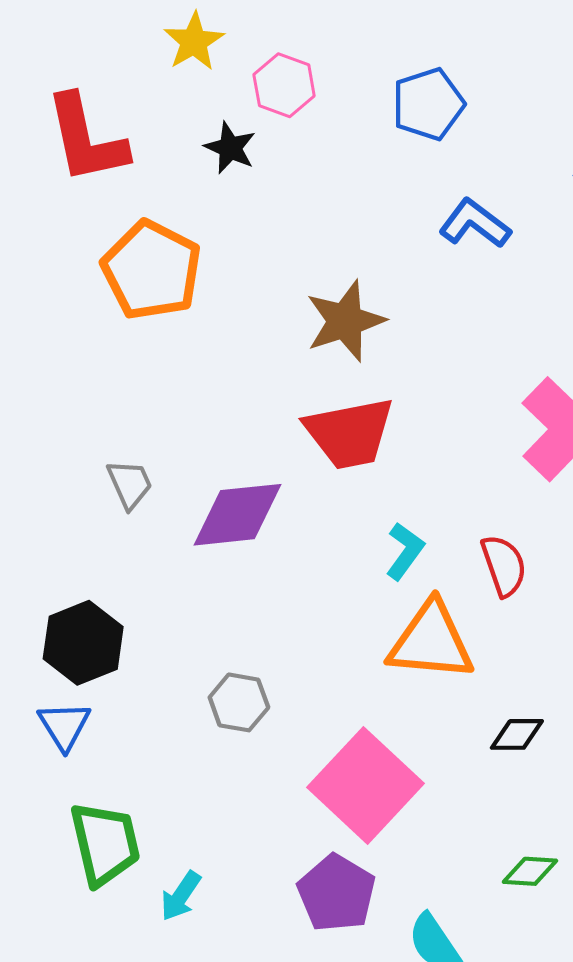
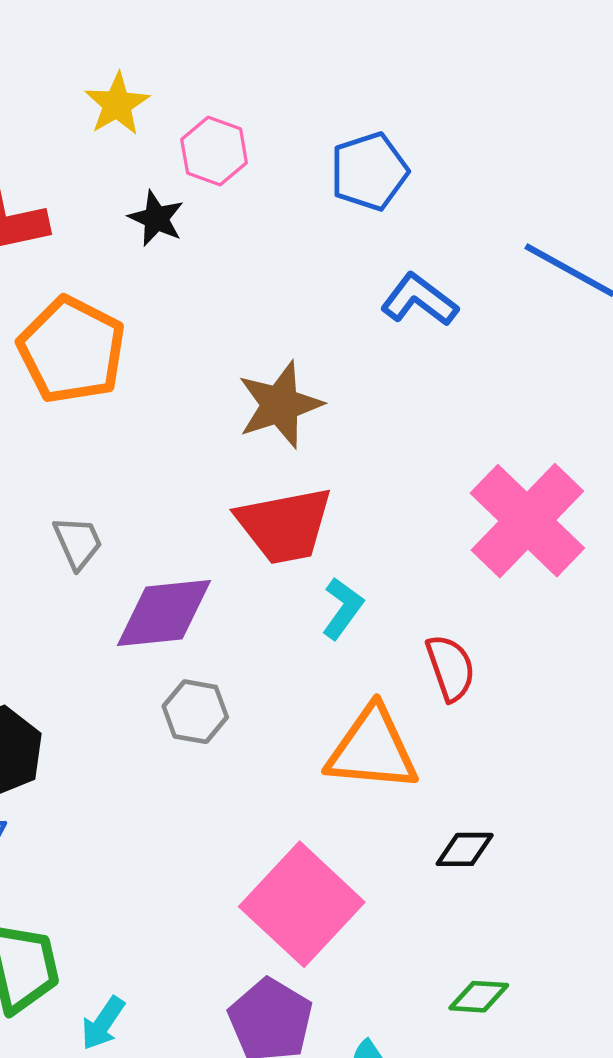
gray trapezoid: (130, 484) -> (78, 543), moved
cyan L-shape: (405, 551) -> (343, 608), moved
gray hexagon: (239, 702) -> (195, 712), moved

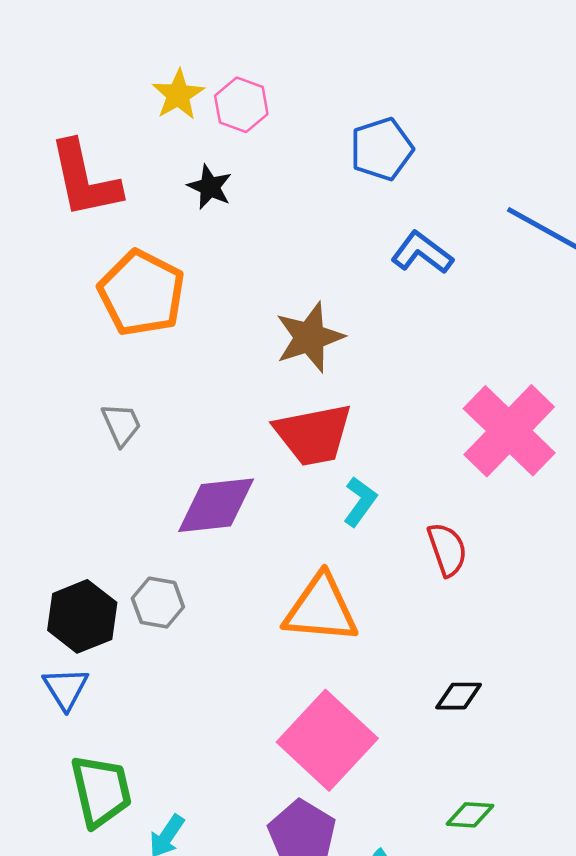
pink hexagon: (214, 151) -> (241, 105), moved
gray trapezoid: (78, 543) -> (121, 424), moved
gray hexagon: (195, 712) -> (158, 603), moved
orange triangle: (372, 749) -> (321, 609), moved

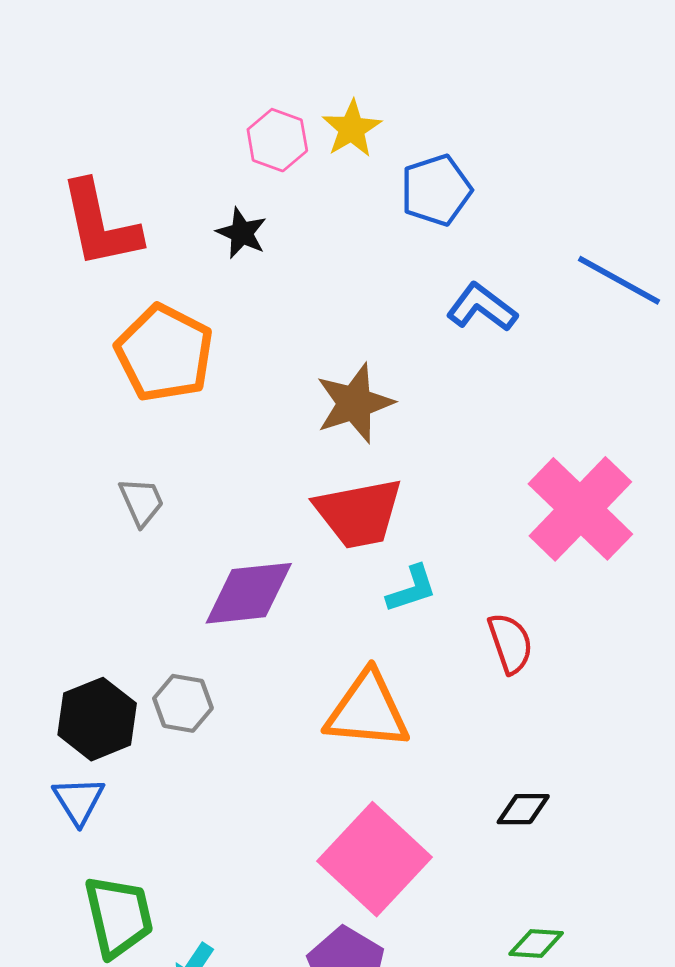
yellow star: (178, 95) -> (352, 129), moved
cyan L-shape: (360, 501) -> (412, 589), turned 36

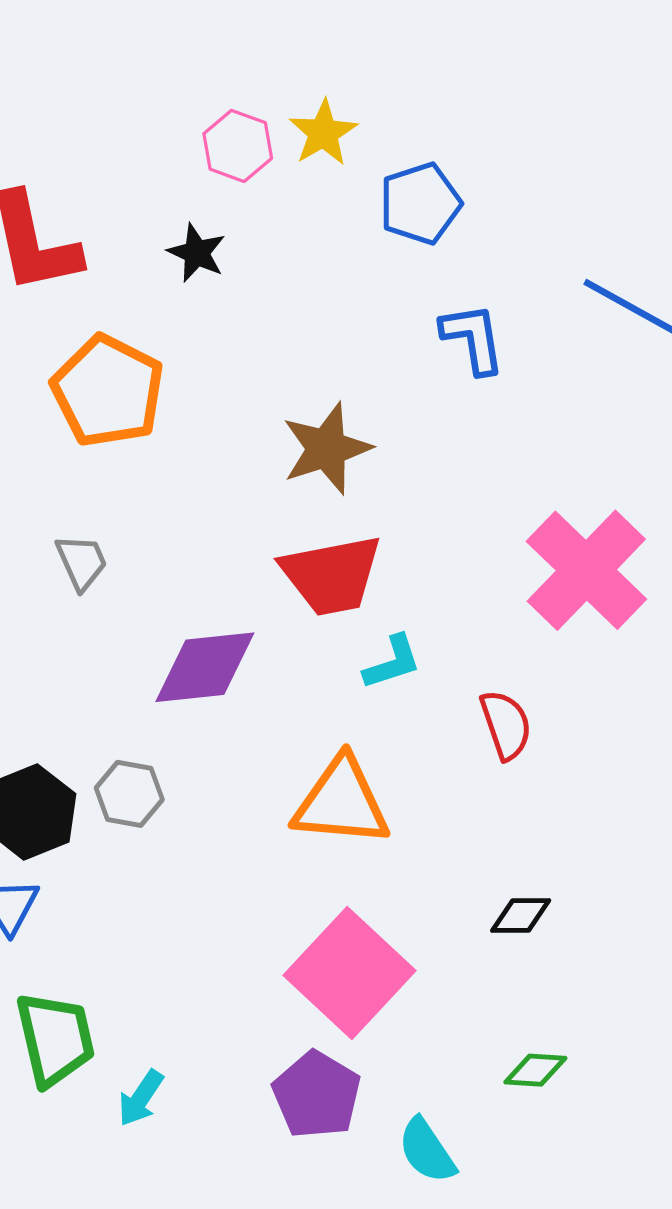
blue L-shape: (482, 307) -> (473, 338), turned 44

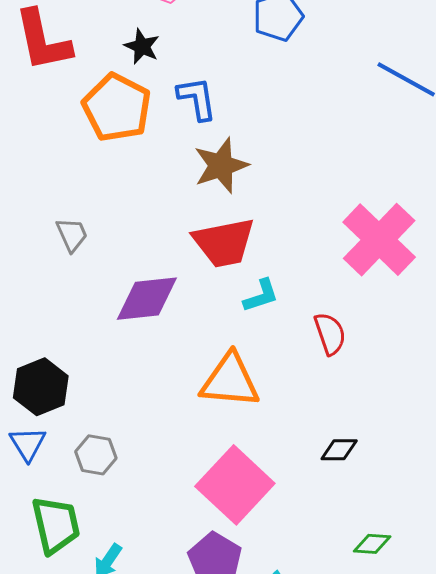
blue L-shape: (473, 338) -> (197, 98), moved
orange pentagon: (108, 391) -> (117, 107), moved
gray hexagon: (129, 794) -> (96, 455), moved
green diamond: (535, 1070) -> (372, 544), moved

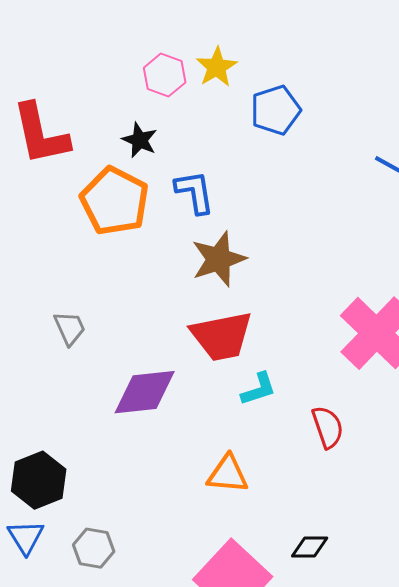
orange triangle: (230, 381) -> (228, 474), size x0.7
black diamond: (339, 450) -> (310, 547), moved

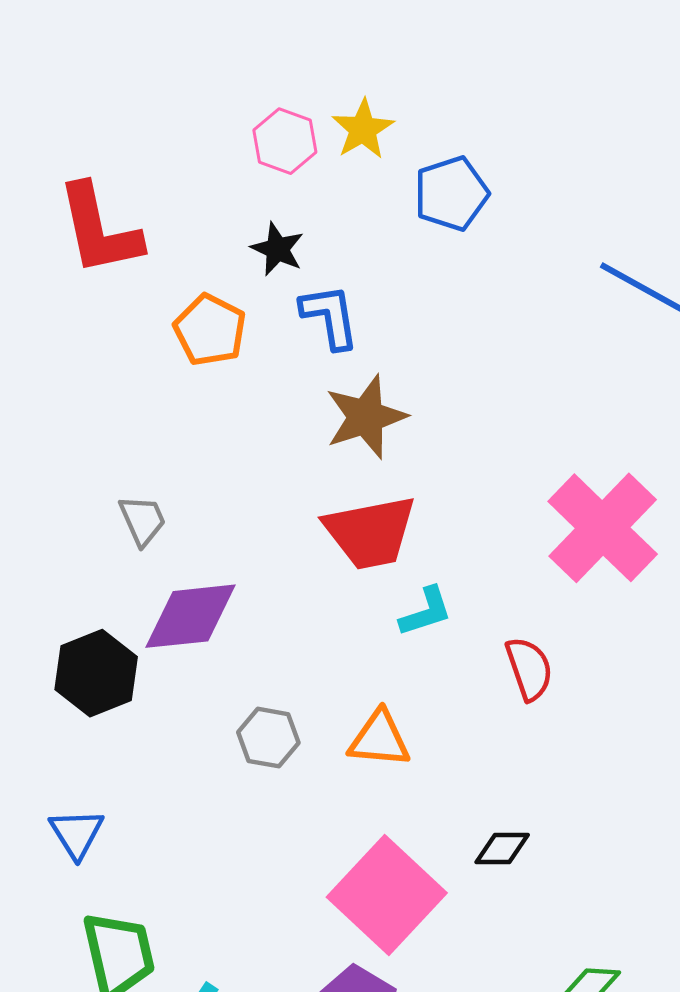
black star: (140, 140) -> (277, 249), moved
orange pentagon: (115, 201) -> (210, 330), size x0.7
purple diamond: (145, 392) -> (190, 616), moved
black hexagon: (39, 480) -> (96, 673), moved
gray hexagon: (94, 548) -> (268, 738), moved

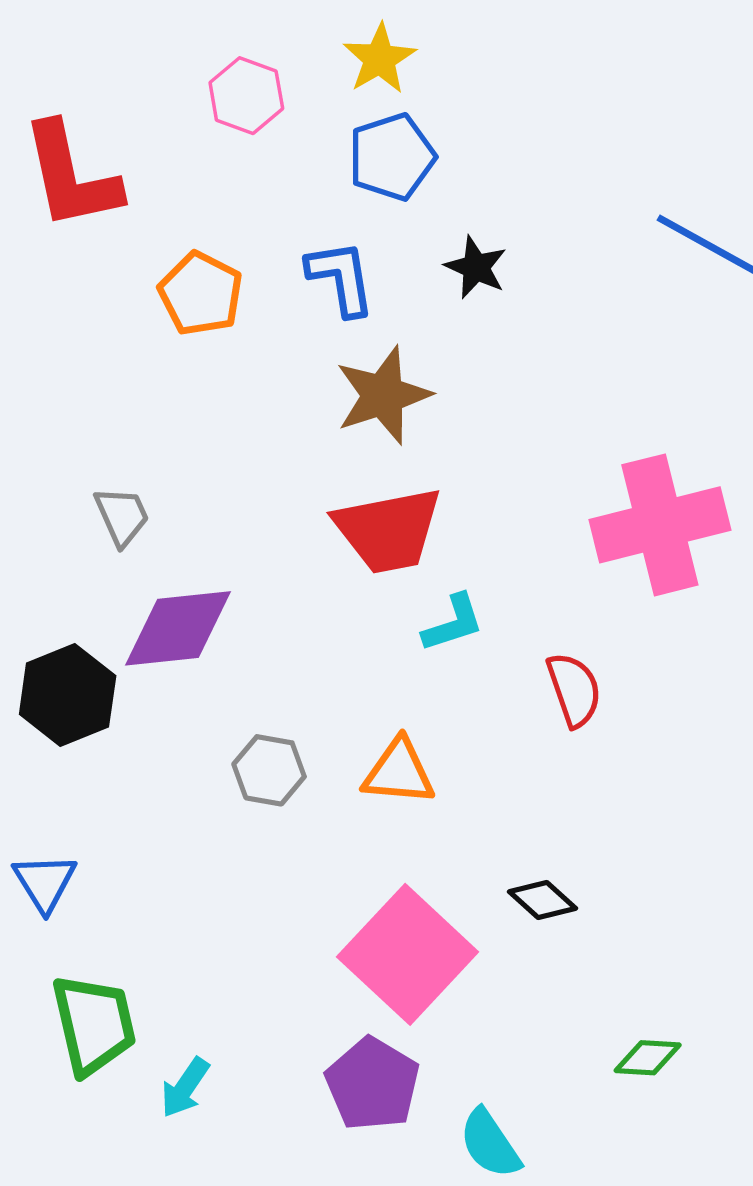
pink hexagon: (285, 141) -> (246, 96), moved
blue pentagon: (451, 194) -> (392, 157), moved
black star: (277, 249) -> (476, 267), moved
pink cross: (603, 528) -> (660, 525), turned 32
black diamond: (502, 848) -> (542, 900), turned 42

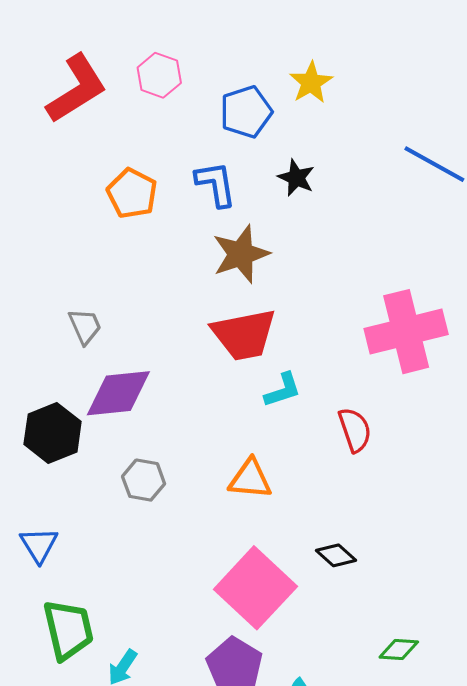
yellow star: (379, 59) -> (311, 83), moved
red L-shape: (71, 176) -> (77, 89), moved, turned -110
gray hexagon: (269, 770) -> (144, 480), moved

